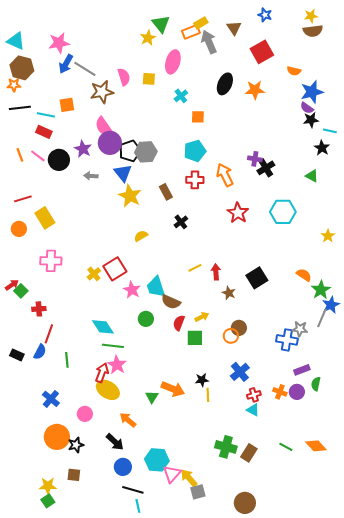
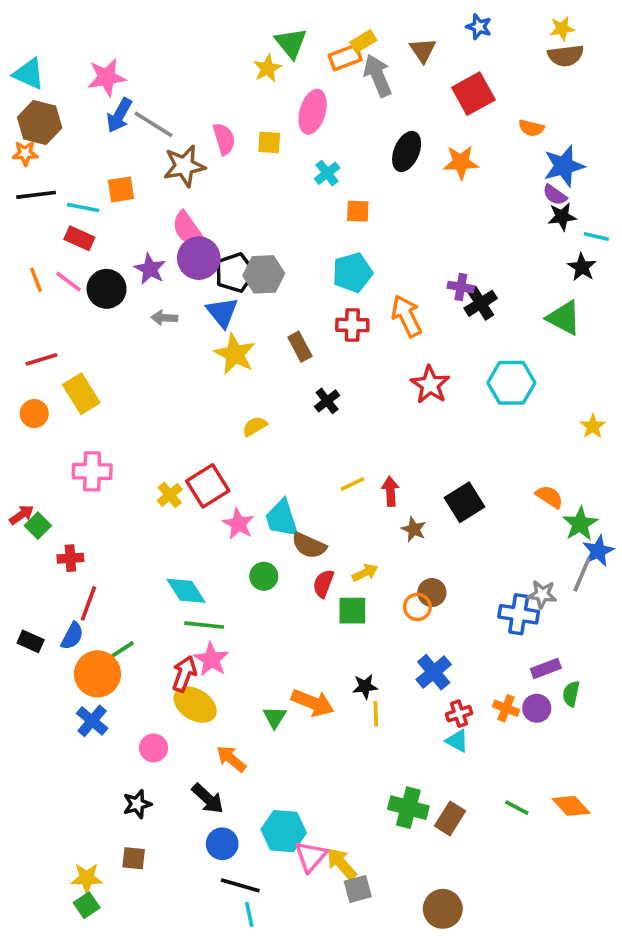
green triangle: (312, 176) -> (564, 318), size x1.5
green line: (67, 360) -> (121, 650), turned 63
orange circle: (57, 437) -> (97, 674), moved

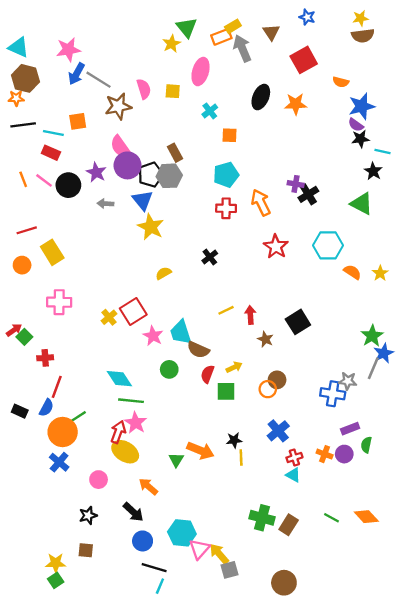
brown rectangle: (300, 347) -> (175, 153), moved
orange semicircle: (549, 497) -> (352, 272), moved
cyan line: (249, 914) -> (160, 586), turned 35

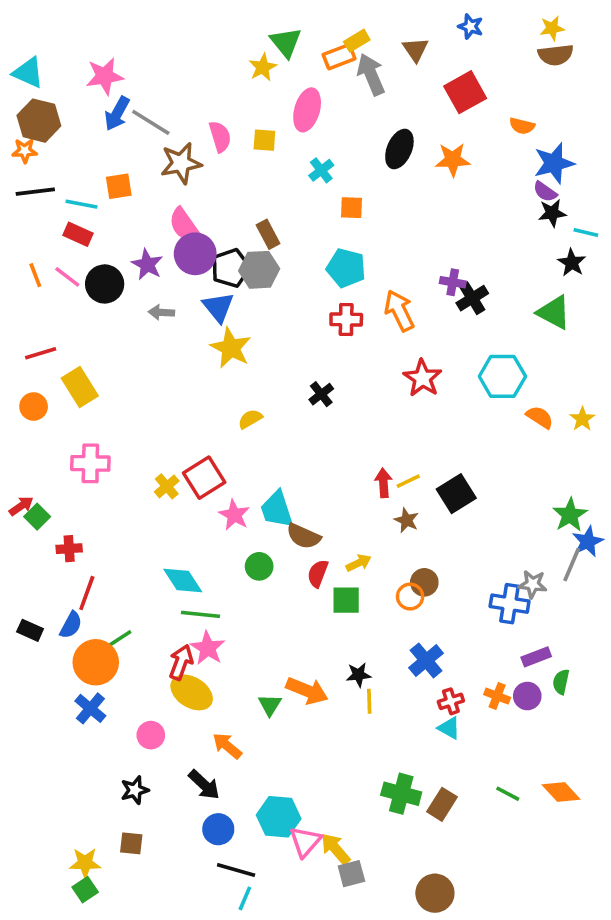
cyan pentagon: (226, 175) -> (346, 268), turned 30
yellow line: (226, 310) -> (408, 481), moved

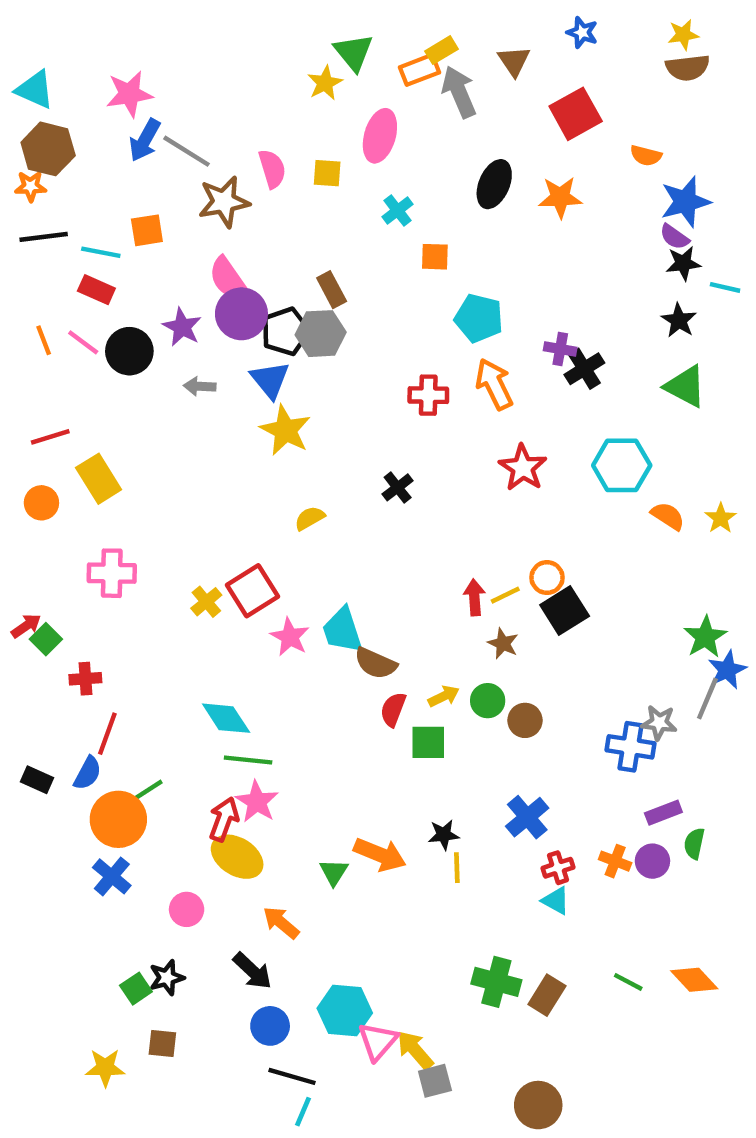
black star: (572, 263) -> (679, 320), moved
cyan pentagon: (346, 268) -> (479, 318), moved
green circle: (259, 566) -> (488, 701), moved
orange circle: (410, 597) -> (547, 578), moved
green square: (85, 890) -> (136, 989), moved

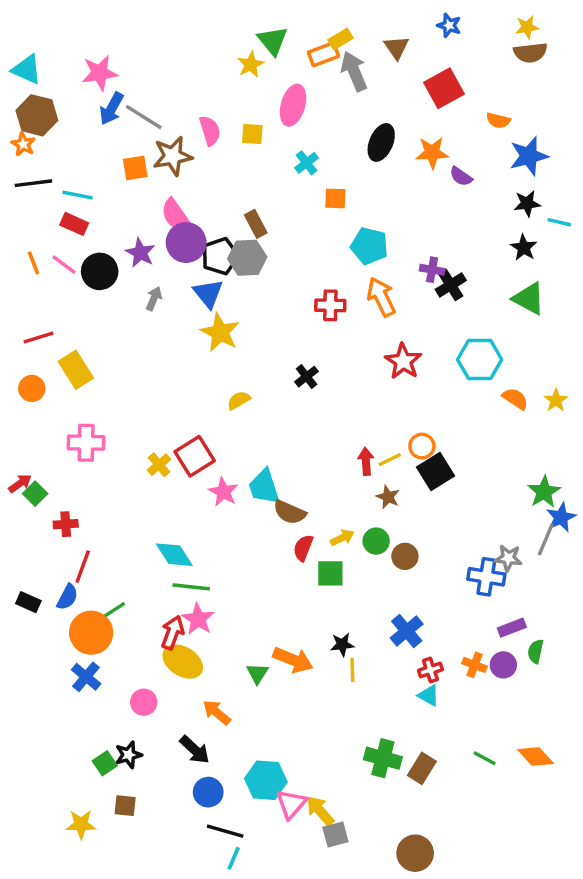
orange star: (30, 186) -> (23, 144), turned 30
orange square: (147, 230) -> (135, 168), moved
purple semicircle: (674, 237) -> (461, 176), moved
gray arrow: (200, 386) -> (154, 299), turned 110

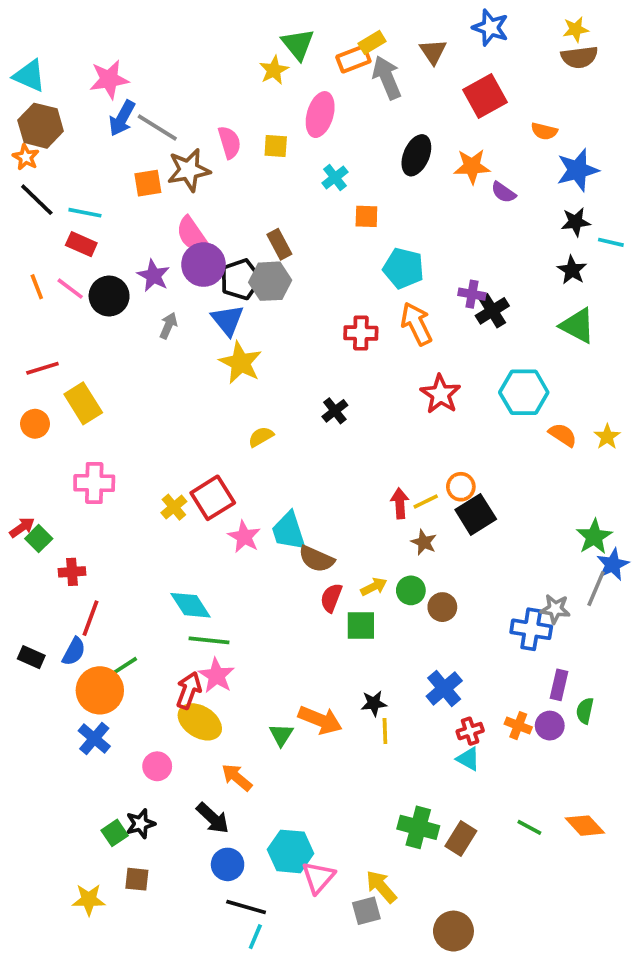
blue star: (449, 25) -> (490, 28), size x1.4
black line: (33, 183) -> (37, 200), turned 51
purple rectangle: (512, 628) -> (559, 685), turned -56
yellow arrow: (320, 811) -> (381, 887), moved

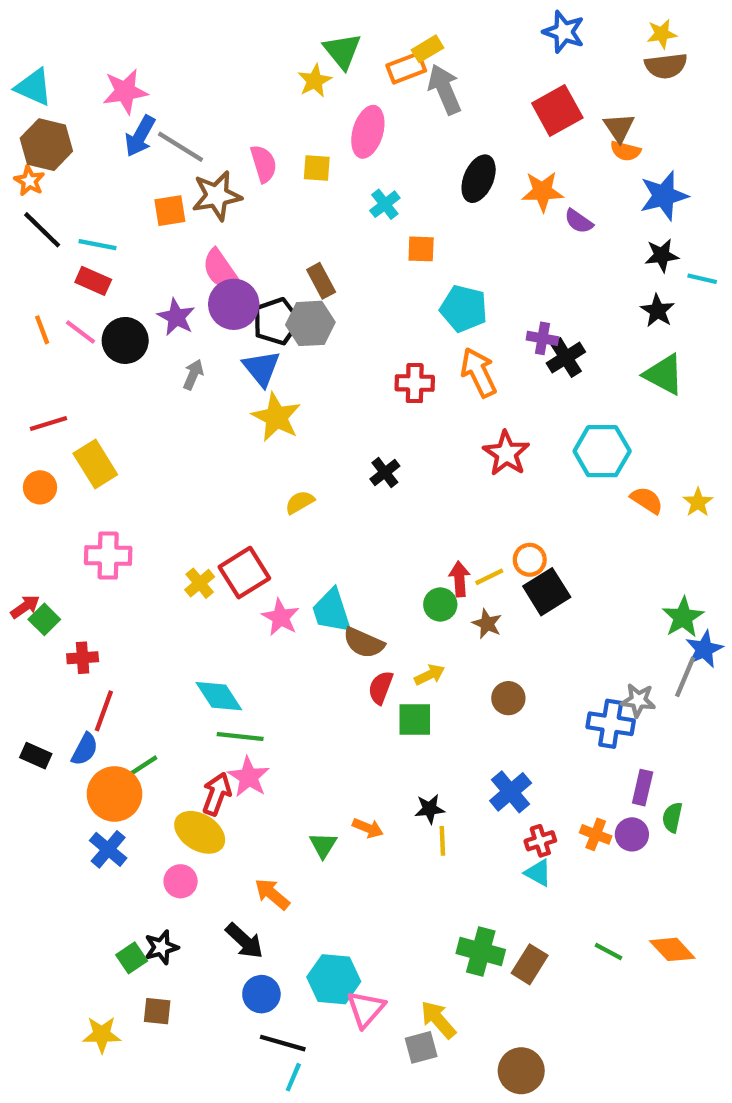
brown triangle: (433, 52) -> (619, 128), moved
green circle: (411, 590) -> (440, 604), moved
orange arrow: (320, 720) -> (368, 828), size x0.6
yellow ellipse: (200, 722) -> (200, 832), moved

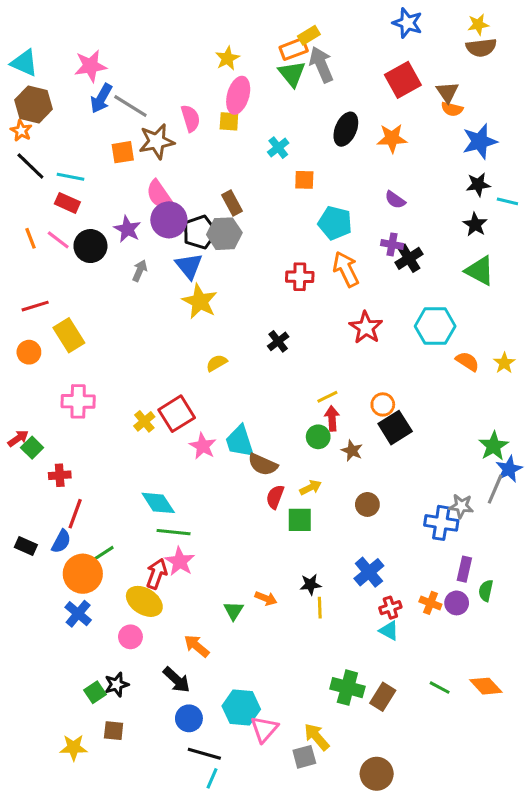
green triangle: (342, 51) -> (292, 74), moved
pink ellipse: (368, 132) -> (238, 95), moved
purple semicircle: (579, 221) -> (395, 200), moved
yellow line: (489, 577) -> (327, 397), moved

